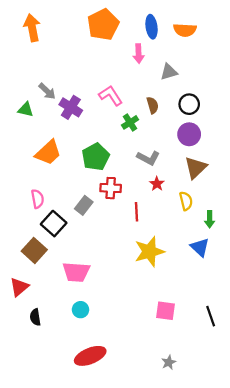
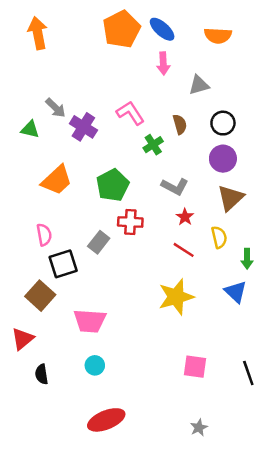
blue ellipse: (152, 27) -> (162, 29), moved, turned -40
red line: (136, 212) -> (184, 250), moved, turned -54
black square: (54, 224) -> (63, 264), turned 30

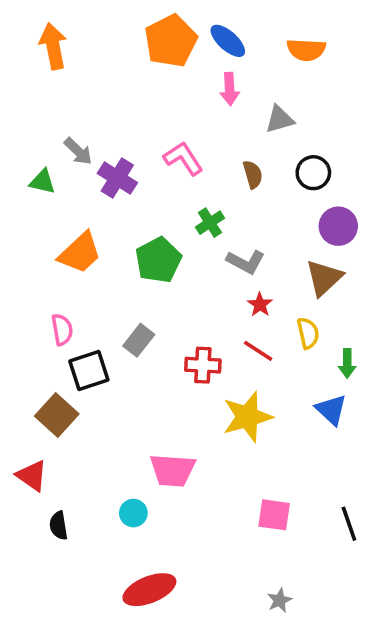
green cross: (153, 145) -> (210, 223), moved
purple circle: (223, 159) -> (338, 226), moved
red cross: (130, 222) -> (203, 365), moved
pink trapezoid: (90, 321) -> (173, 470), moved
red triangle: (23, 339) -> (32, 476), turned -45

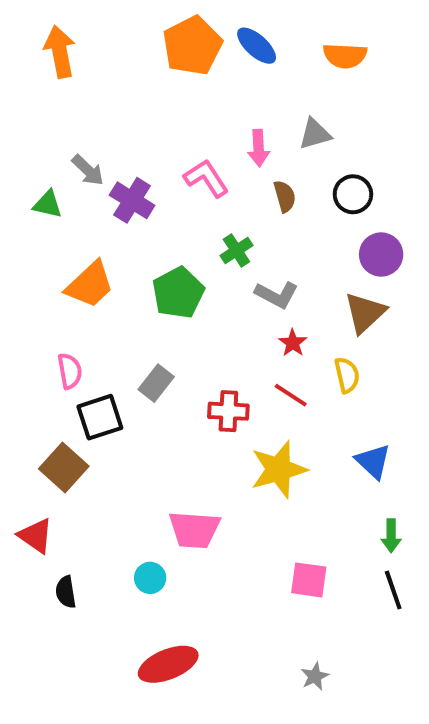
pink arrow: (230, 89) -> (259, 148), moved
green arrow: (347, 363) -> (391, 536), moved

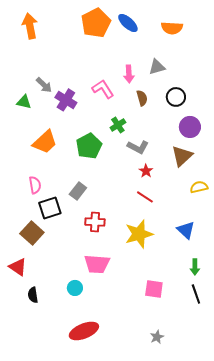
yellow semicircle: (347, 375) -> (199, 187), moved, turned -90
red cross: (228, 411) -> (95, 222), moved

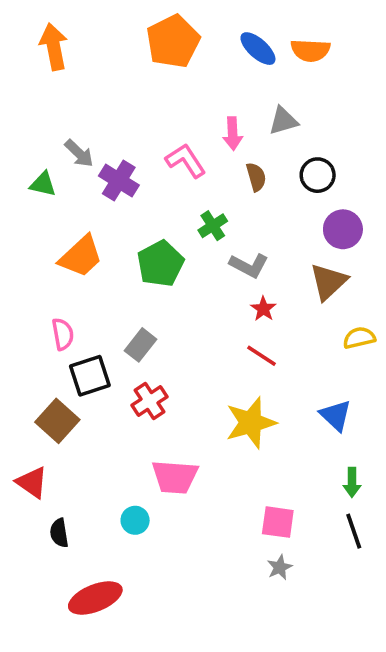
blue ellipse: (128, 23) -> (258, 49), moved
red cross: (95, 222) -> (150, 401), moved, turned -36
red ellipse: (84, 331) -> (95, 598), moved
gray star: (157, 337) -> (280, 567), moved

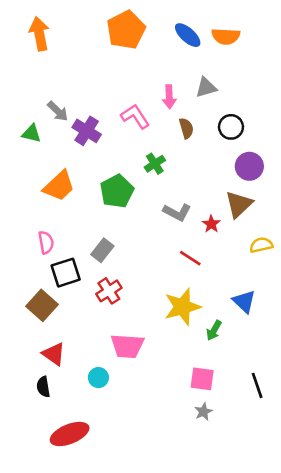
gray L-shape: (249, 265) -> (177, 212), moved
red star: (263, 309) -> (211, 224), moved
red triangle: (32, 482) -> (54, 354), moved
green arrow: (352, 482) -> (214, 330), moved, turned 30

